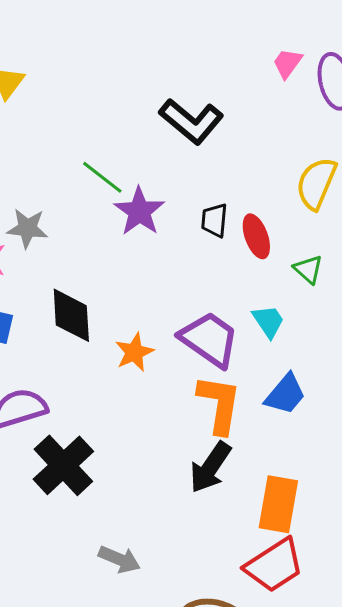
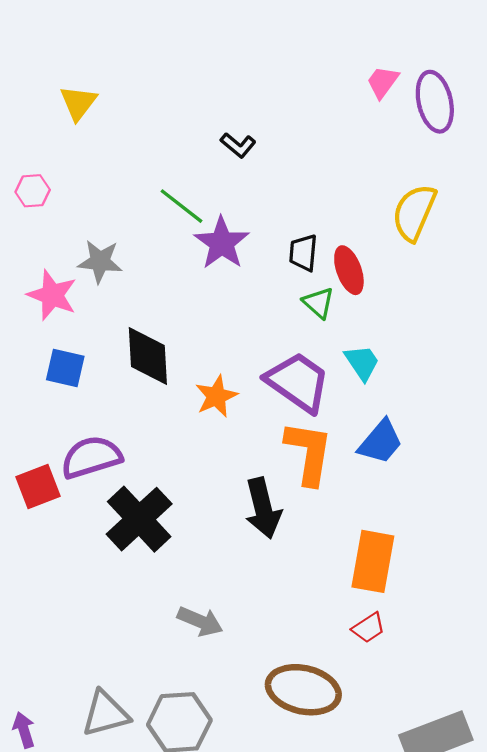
black L-shape: (191, 121) -> (238, 145), moved, size x0.5
green triangle: (308, 269) -> (318, 303), moved
black arrow: (210, 467) -> (263, 508), moved, turned -48
red trapezoid: (274, 565) -> (368, 628), size x0.5

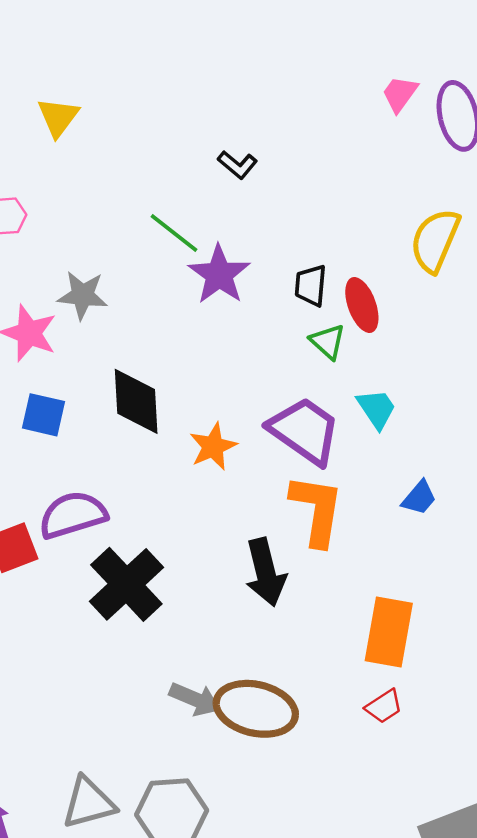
blue trapezoid: (380, 442) -> (419, 498), moved, size x0.7
brown ellipse: (303, 690) -> (256, 709), moved

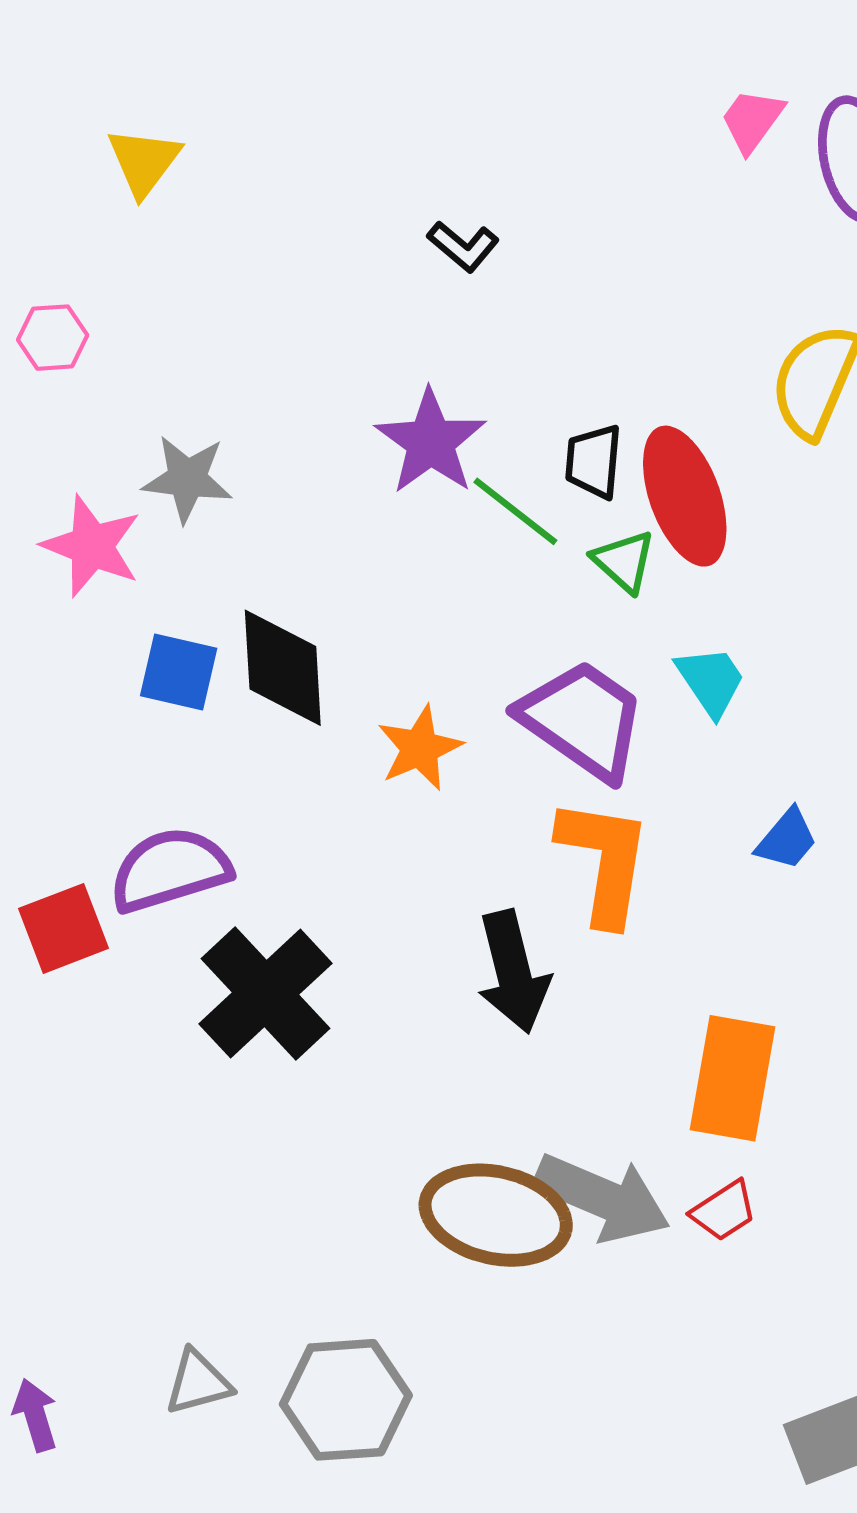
green line: (174, 233) -> (515, 511), moved
red ellipse: (362, 305) -> (685, 496), size x1.4
blue square: (43, 415) -> (179, 672), moved
gray arrow: (195, 699) -> (602, 1198), moved, size x1.5
gray triangle: (89, 803) -> (198, 1382), size x0.7

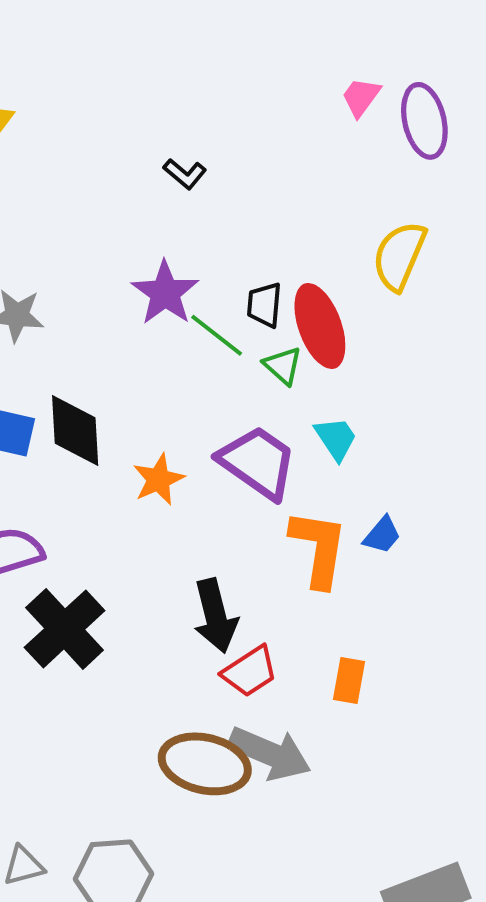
orange L-shape: (604, 861) -> (319, 548), moved
orange rectangle: (733, 1078) -> (349, 681), size x0.6
red trapezoid: (724, 1211) -> (250, 671), moved, size x1.4

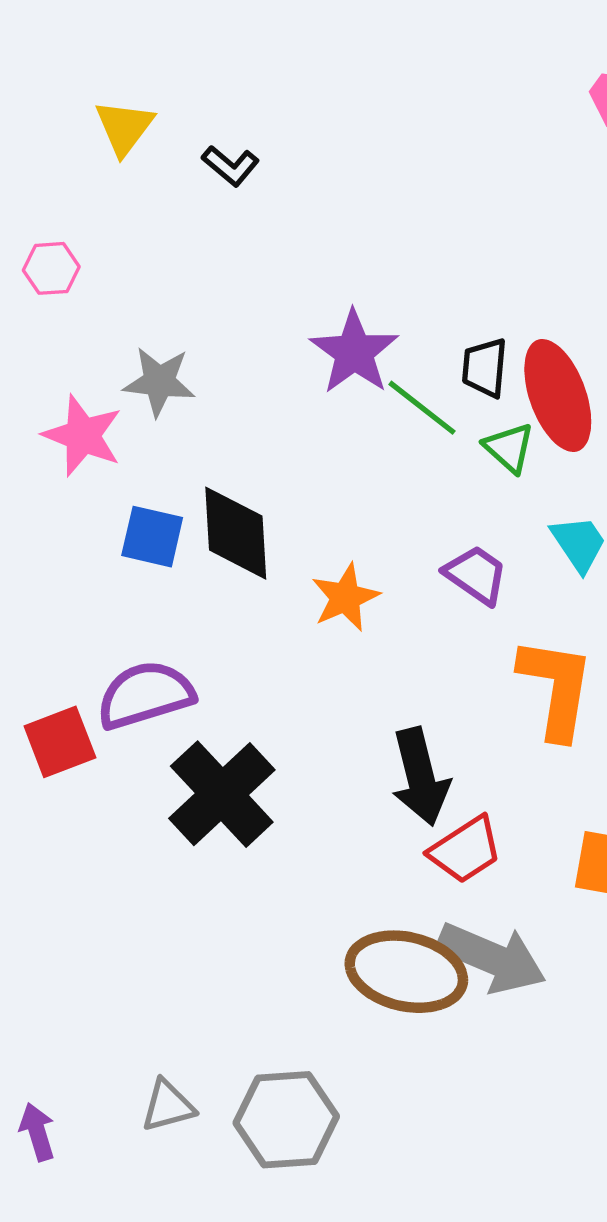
black L-shape: (185, 174) -> (231, 166), moved
purple trapezoid: (258, 462) -> (476, 575), size x0.6

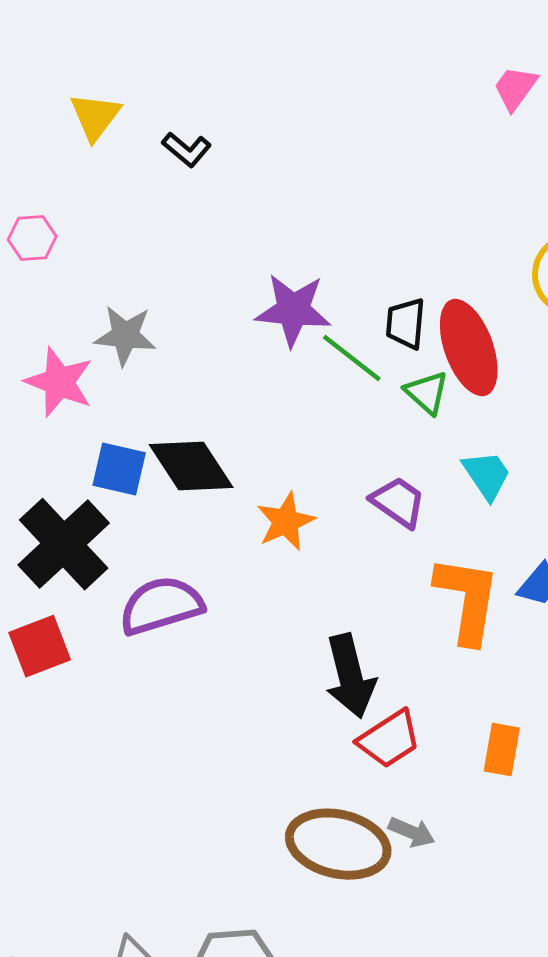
purple star: (354, 352) -> (293, 310), turned -30
black diamond: (236, 533) -> (191, 466), turned -30
purple semicircle: (145, 695) -> (161, 606), moved
black cross: (222, 794) -> (64, 544), moved
gray arrow: (492, 958) -> (412, 832), size x0.5

